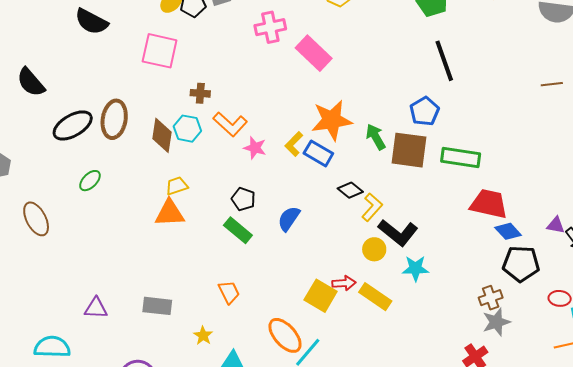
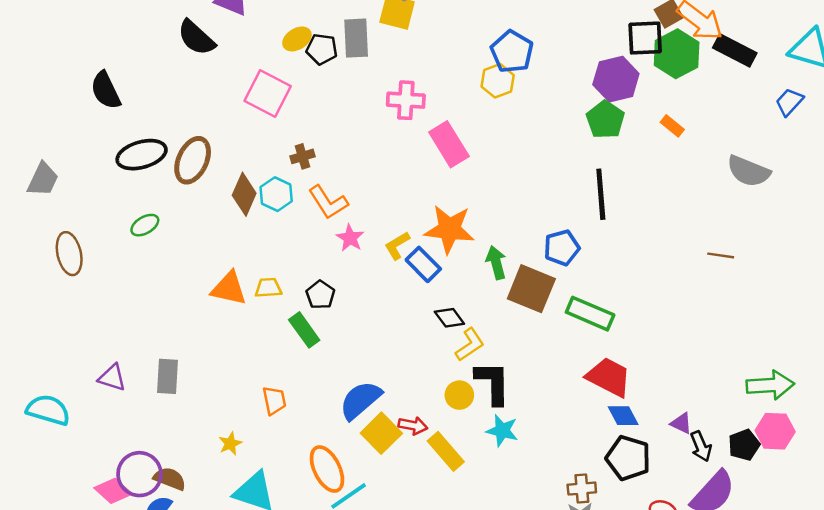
brown cross: (200, 93) -> (302, 156), turned -36
yellow trapezoid: (177, 186) -> (268, 288), moved
blue semicircle: (289, 219) -> (360, 400), moved, size x1.4
black L-shape: (398, 233) -> (493, 383), turned -144
gray rectangle: (157, 306) -> (167, 376), moved, turned 72

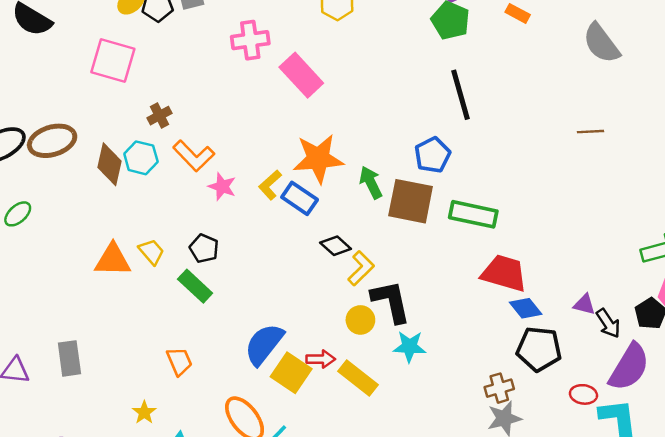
brown ellipse: (193, 160) -> (52, 141), turned 60
gray semicircle: (748, 171) -> (601, 43), turned 42
yellow trapezoid: (268, 288) -> (151, 252), turned 64

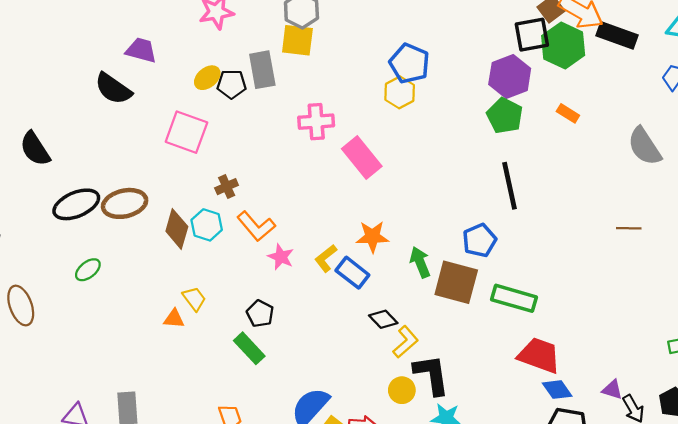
orange star: (318, 159) -> (372, 237), size x0.7
yellow trapezoid: (151, 252) -> (194, 299), moved
orange triangle: (113, 260) -> (174, 319), size x0.6

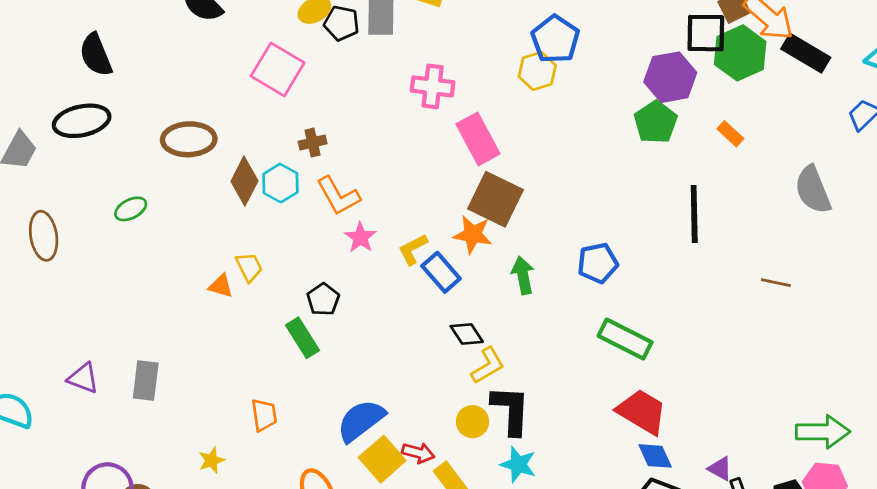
black line: (509, 186) -> (694, 214), moved
black ellipse: (76, 204) -> (82, 121), moved
brown square: (456, 282) -> (496, 199), moved

